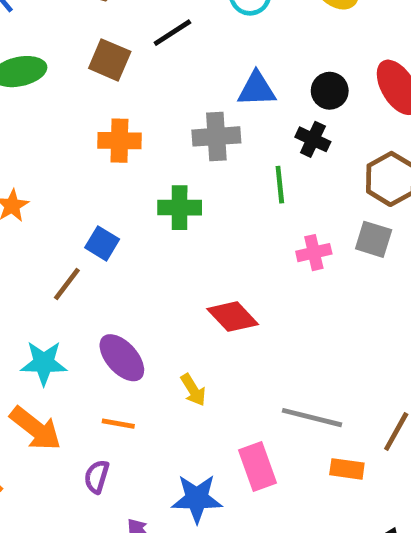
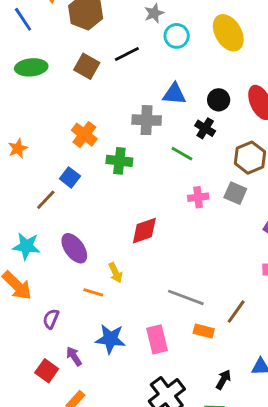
orange cross: (119, 141) -> (84, 135), moved, turned 30
green line: (280, 185) -> (182, 154), turned -60
red diamond: (233, 317) -> (144, 231), turned -72
orange line: (118, 424) -> (93, 292), moved
pink rectangle: (257, 466) -> (157, 339), moved

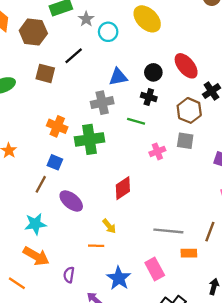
green cross: (119, 161) -> (90, 139), size x1.4
purple ellipse: (74, 248) -> (71, 201), moved
blue star: (110, 339) -> (119, 278), turned -30

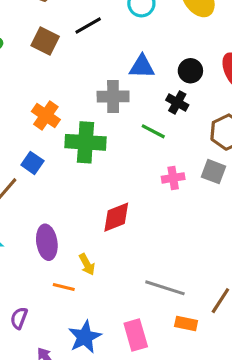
purple ellipse: (71, 201) -> (47, 242), moved, turned 30

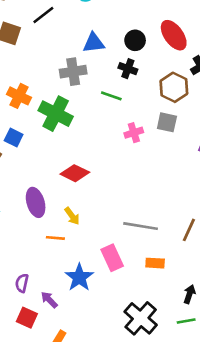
green cross: (85, 142) -> (56, 114), turned 32
red diamond: (116, 217) -> (75, 173), moved, turned 56
purple semicircle: (19, 318) -> (22, 283), moved
orange rectangle: (186, 324) -> (155, 263), moved
pink rectangle: (136, 335) -> (112, 258), moved

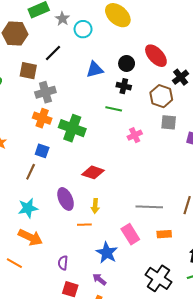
gray cross: (73, 72) -> (45, 92), moved
gray square: (167, 122) -> (169, 122), moved
yellow arrow: (72, 216) -> (95, 206), turned 48
purple arrow: (49, 300) -> (99, 279), moved

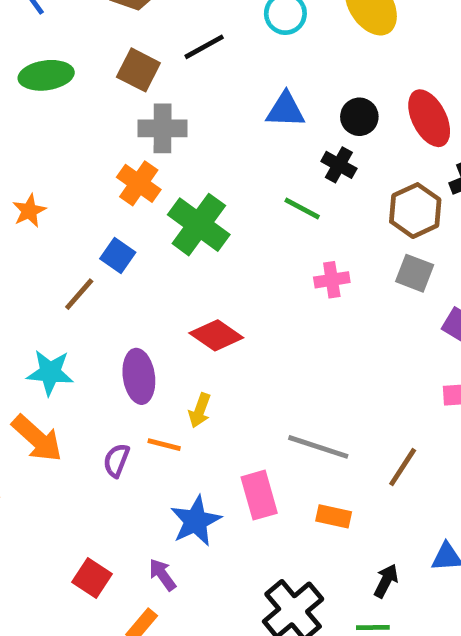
purple semicircle: (63, 263) -> (116, 460), moved

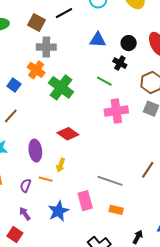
blue square: (118, 256) -> (14, 85), moved
pink cross: (332, 280) -> (116, 111), size x1.6
brown line: (403, 467) -> (148, 170), moved
purple arrow: (162, 575) -> (25, 214), moved

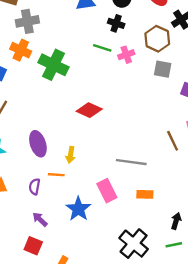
pink cross: (116, 111) -> (126, 55), moved, size x0.6
red diamond: (68, 134) -> (89, 110), moved
brown line: (148, 170) -> (173, 141), turned -48

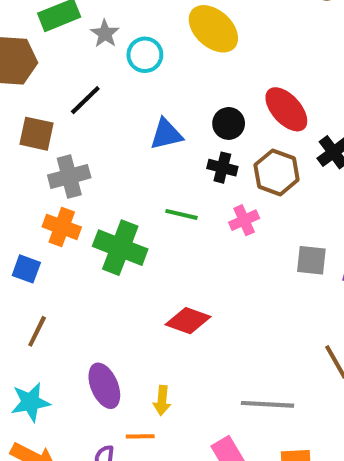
brown hexagon: (157, 39) -> (277, 172), moved
green line: (102, 48) -> (181, 214), moved
gray square: (163, 69) -> (311, 260), moved

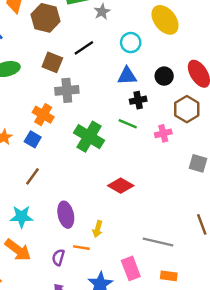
cyan circle: (145, 55) -> (131, 43), moved
black cross: (222, 168) -> (138, 100), moved, turned -35
orange cross: (62, 227) -> (43, 115), moved

